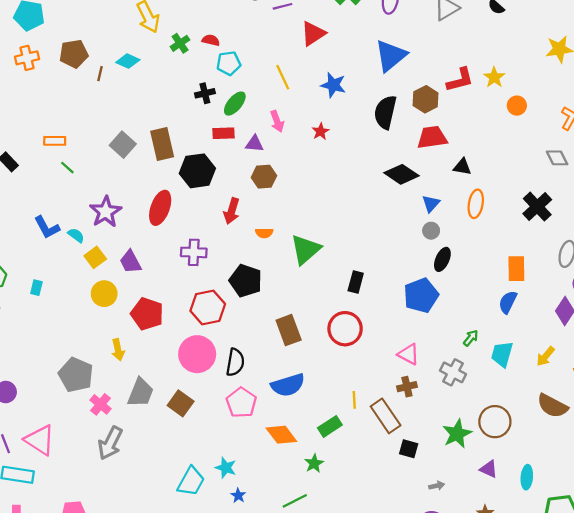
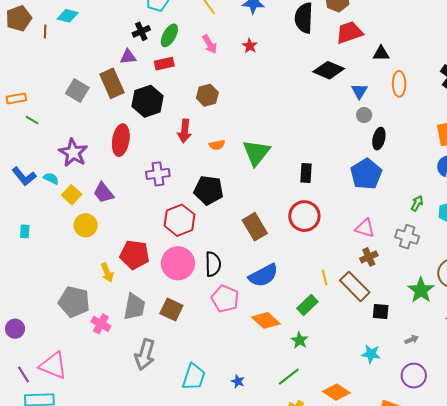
purple triangle: (254, 144) -> (128, 57), moved
red pentagon: (147, 314) -> (135, 255), moved
gray arrow: (110, 443) -> (145, 354), moved
cyan star: (226, 468) -> (371, 354), moved

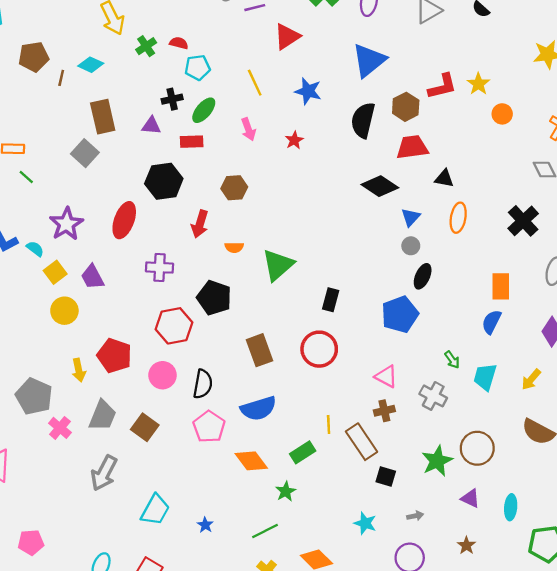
brown rectangle: (112, 83) -> (103, 117), moved
green arrow: (417, 203) -> (452, 360), turned 105
pink circle: (178, 263) -> (163, 375), size x0.7

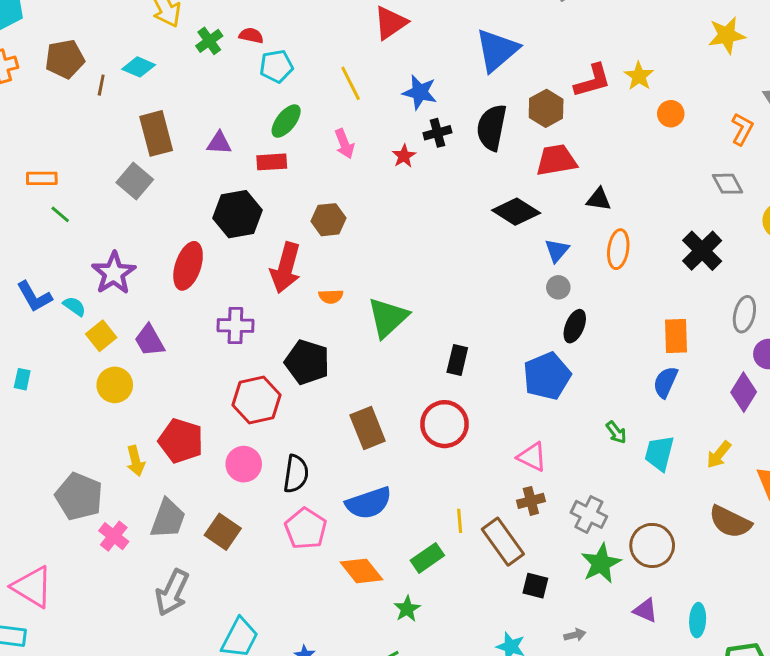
black cross: (172, 99) -> (437, 133), moved
red arrow: (200, 224) -> (286, 268), size x1.4
gray cross: (433, 396) -> (589, 514), moved

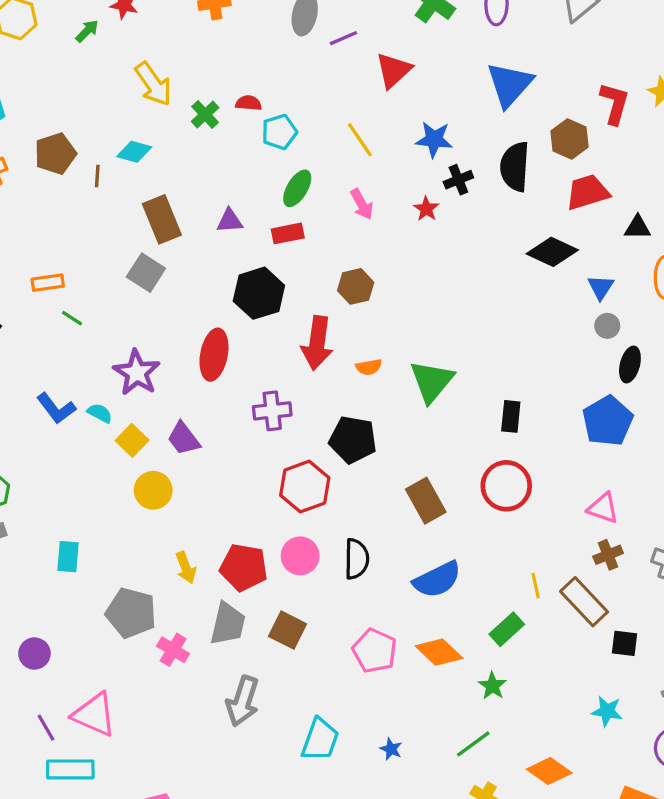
red L-shape: (592, 81) -> (615, 103), turned -51
cyan rectangle: (22, 379) -> (68, 557), moved, size x1.4
red pentagon: (181, 441) -> (244, 567), moved
pink pentagon: (306, 529) -> (375, 651), moved

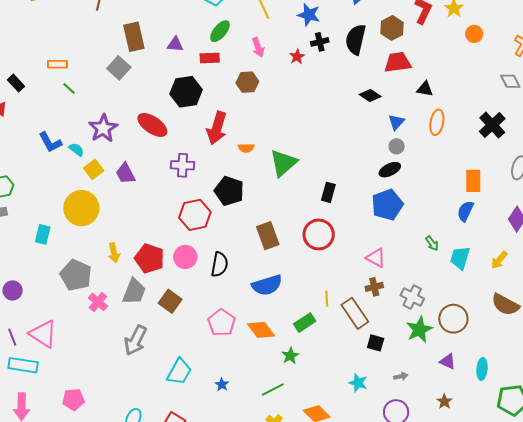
black diamond: (552, 252) -> (370, 96), size x0.7
brown hexagon: (356, 286) -> (247, 82), moved
red ellipse: (214, 355) -> (152, 125), turned -76
black ellipse: (630, 364) -> (390, 170), moved, turned 40
yellow circle: (153, 490) -> (81, 208), moved, size x1.5

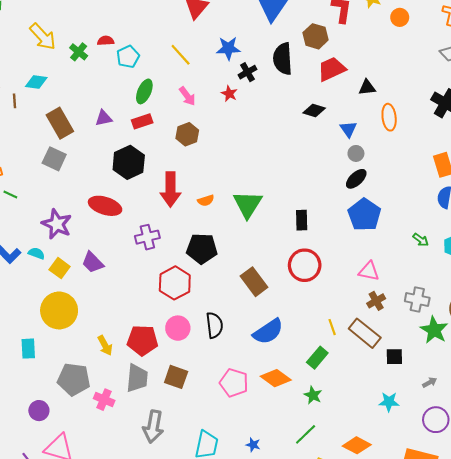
purple circle: (13, 290) -> (39, 411), moved

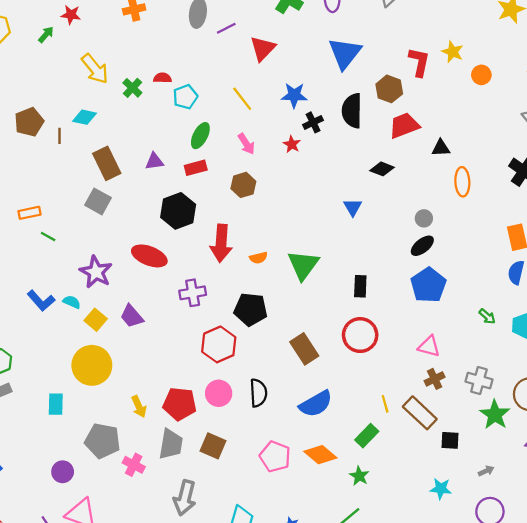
blue triangle: (348, 129) -> (353, 207), moved

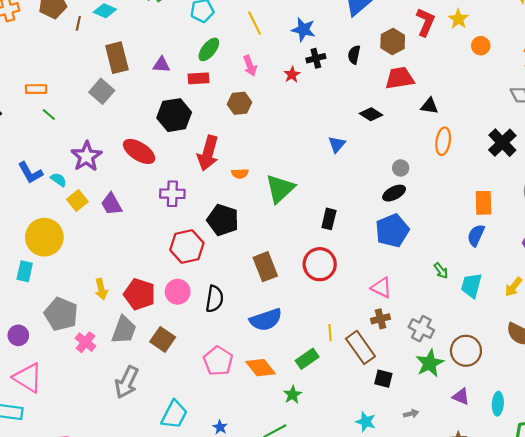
black semicircle: (352, 111) -> (354, 55), size x0.6
yellow circle: (92, 365) -> (44, 237), moved

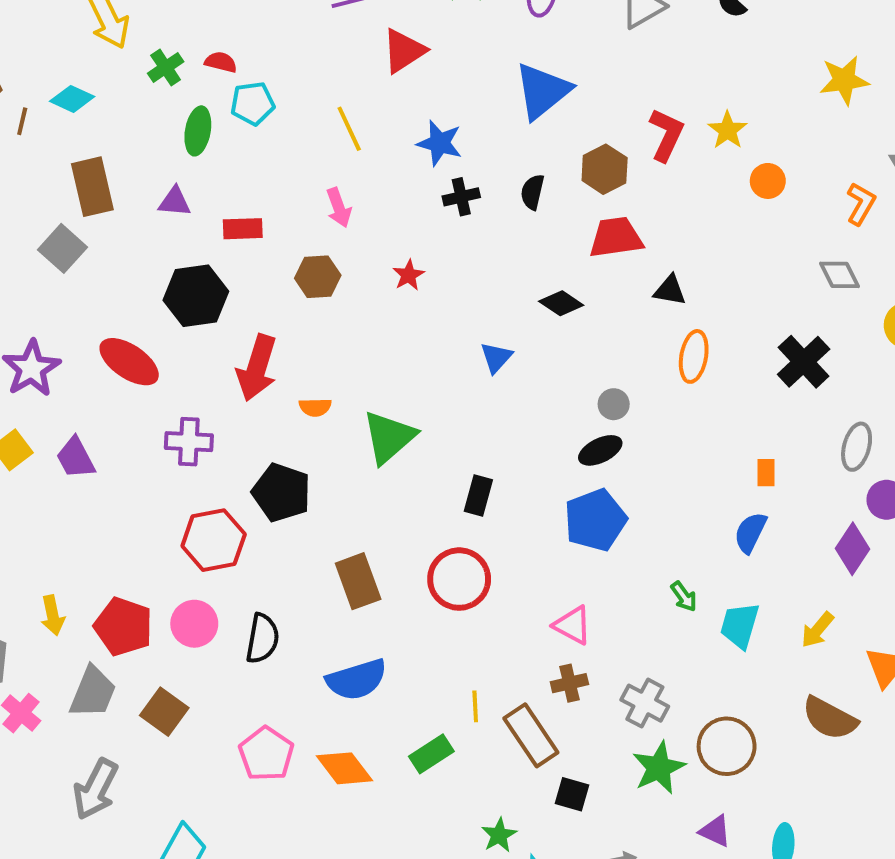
green ellipse: (209, 49) -> (198, 131), moved, turned -30
red star: (292, 75) -> (409, 275), moved
orange rectangle: (484, 203) -> (766, 473), size x0.6
green star: (293, 395) -> (499, 835), moved

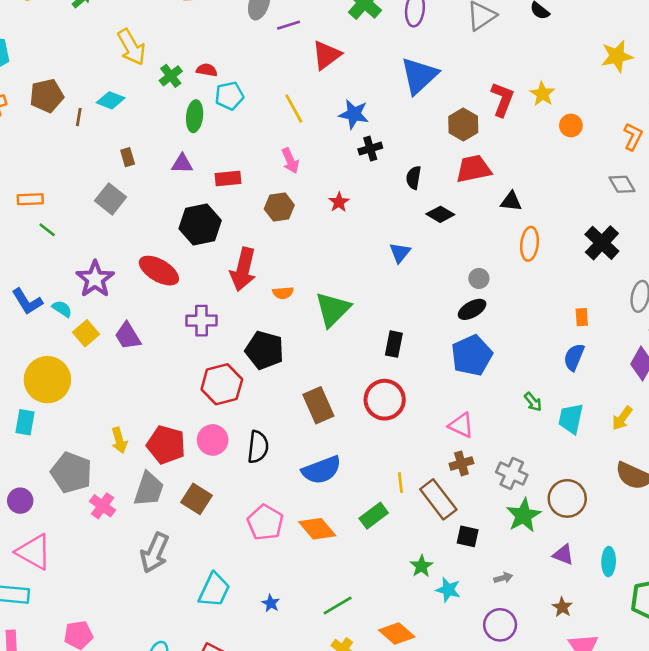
brown rectangle: (92, 187) -> (128, 157), size x0.5
black semicircle: (532, 192) -> (414, 178), moved

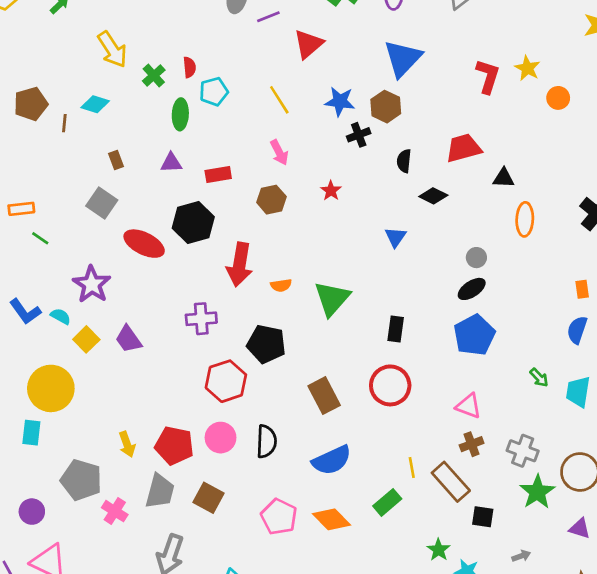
red semicircle: (207, 70) -> (189, 67), turned 78
brown hexagon: (463, 124) -> (386, 107), moved
red ellipse: (159, 271) -> (144, 244), moved

